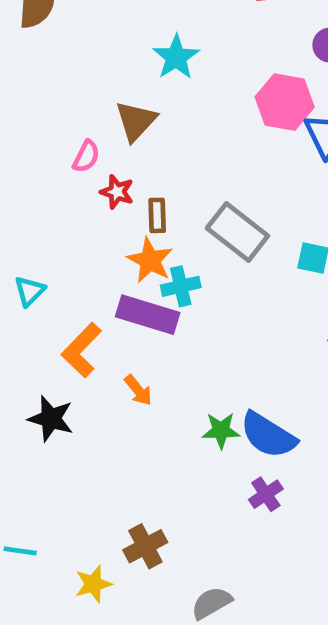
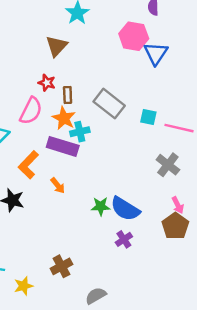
pink semicircle: (86, 156) -> (31, 111), moved, size x1.6
yellow star: (93, 584) -> (24, 286), moved

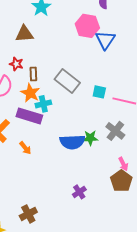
brown triangle: (57, 46) -> (24, 34), turned 42
green star: (101, 206) -> (90, 138), moved
blue semicircle: (125, 209) -> (72, 142), moved, turned -35

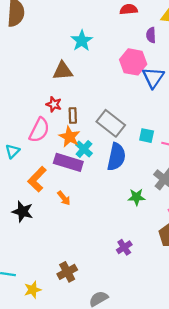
cyan cross: (43, 104) -> (84, 149), turned -35
green star: (90, 138) -> (136, 197), moved
blue semicircle: (72, 142) -> (116, 157), moved, turned -75

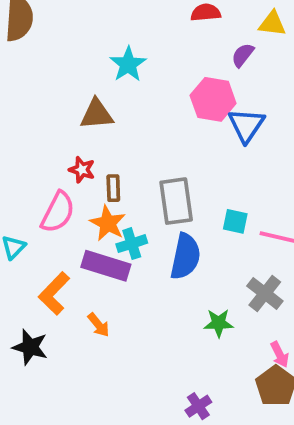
purple semicircle: (151, 35) -> (243, 55), turned 40
gray rectangle: (111, 123) -> (176, 201), turned 44
cyan cross: (84, 149) -> (132, 244), turned 30

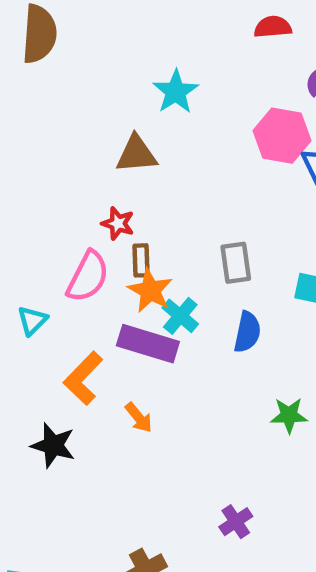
brown rectangle: (113, 188) -> (141, 260), moved
gray rectangle: (176, 201) -> (236, 263), size x0.7
cyan cross: (132, 244) -> (180, 316), turned -32
blue semicircle: (185, 257) -> (247, 332), size x0.7
purple cross: (198, 406) -> (236, 522), moved

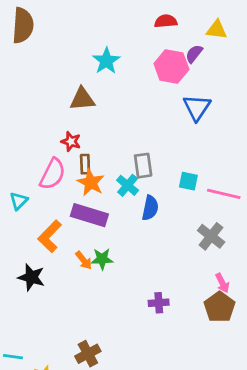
pink hexagon: (282, 136) -> (171, 66), moved
cyan cross: (180, 316) -> (128, 185), moved
green star: (289, 415) -> (102, 259), moved
purple cross: (236, 522) -> (159, 303), moved, turned 30

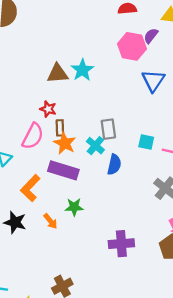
cyan star: (106, 61) -> (82, 70), moved
orange arrow: (84, 260) -> (50, 221), moved
purple cross: (159, 303) -> (121, 244), size x1.5

